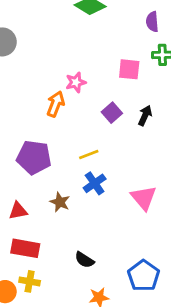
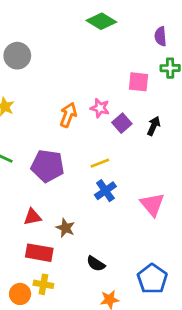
pink star: (76, 82) -> (100, 108), moved, turned 30
brown star: (60, 202) -> (65, 228), moved

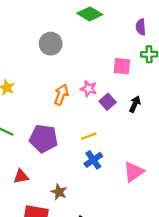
gray circle: (17, 56) -> (51, 44), moved
pink triangle: (152, 204) -> (134, 172), turned 35
red triangle: (32, 217) -> (21, 176), moved

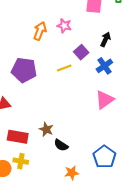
purple square: (108, 102) -> (81, 52), moved
blue cross: (93, 160) -> (104, 66), moved
brown star: (59, 192) -> (46, 129), moved

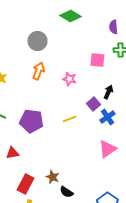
orange arrow: (40, 31) -> (38, 71), moved
purple square: (81, 52) -> (93, 104), moved
red rectangle: (18, 137) -> (25, 184), turned -72

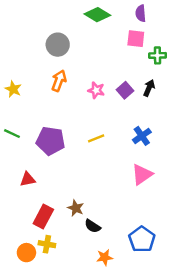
purple semicircle: (113, 27) -> (141, 13), moved
pink square: (97, 60) -> (136, 39), moved
black arrow: (108, 92) -> (149, 88), moved
purple square: (93, 104) -> (125, 90), moved

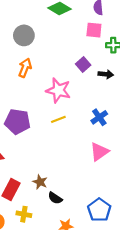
black arrow: (149, 88) -> (106, 74), turned 72
pink star: (96, 90) -> (58, 90), moved, size x1.6
purple square: (125, 90) -> (83, 65), moved
yellow cross: (47, 244) -> (24, 214), moved

